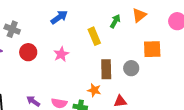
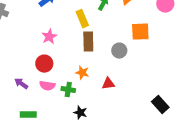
red circle: (28, 52) -> (44, 64), moved
brown rectangle: (106, 69) -> (88, 42), moved

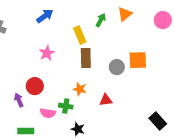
orange square: (140, 32) -> (138, 60), moved
red circle: (44, 64) -> (35, 86), moved
purple arrow: (21, 84) -> (19, 100), turned 32
pink semicircle: (47, 86) -> (48, 113), moved

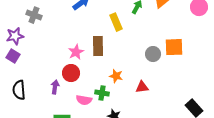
pink star: (47, 53) -> (76, 52), moved
brown rectangle: (86, 58) -> (98, 46), moved
purple arrow: (19, 100) -> (55, 87), turned 32

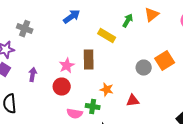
yellow rectangle: (116, 22) -> (107, 36), turned -36
orange square: (174, 47) -> (165, 61), turned -30
purple arrow: (55, 87) -> (33, 75), moved

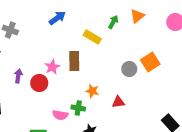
red circle: (62, 87) -> (39, 83), moved

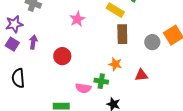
brown rectangle: (74, 61) -> (122, 34), moved
pink star: (52, 67) -> (77, 19), moved
purple arrow: (18, 76) -> (33, 42), moved

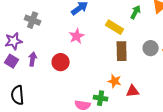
gray circle: (152, 42) -> (151, 48), moved
red circle: (62, 56) -> (61, 62), moved
red triangle: (141, 75) -> (133, 91), moved

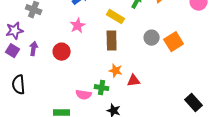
brown rectangle: (122, 51) -> (112, 41), moved

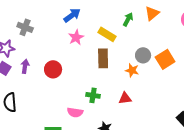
pink star: (78, 26) -> (76, 37), moved
orange star: (116, 71) -> (132, 70), moved
green cross: (102, 88) -> (93, 95), moved

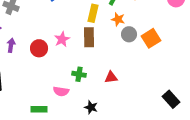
yellow rectangle: (107, 34) -> (93, 13), turned 72
pink star: (76, 37) -> (62, 39), moved
orange star: (132, 70) -> (118, 19), moved

